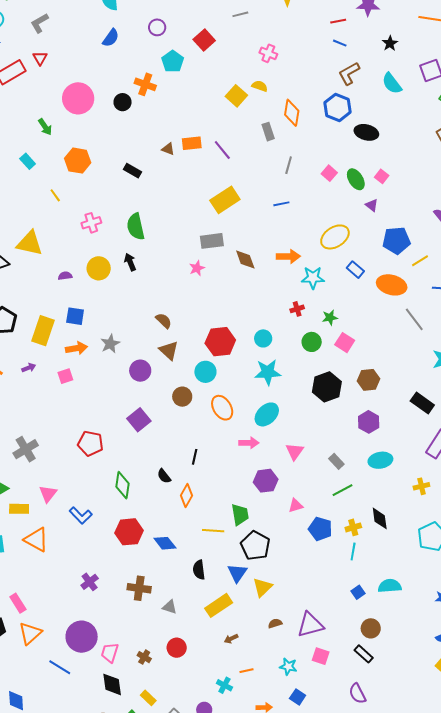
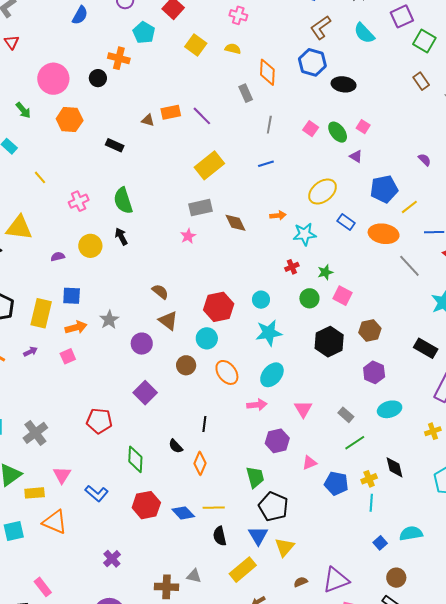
yellow square: (236, 96) -> (196, 45), moved
orange hexagon: (78, 161) -> (70, 120), moved
orange arrow: (288, 256) -> (278, 215), size x0.7
yellow line: (213, 531) -> (214, 508), moved
brown cross: (139, 588) -> (167, 587), moved

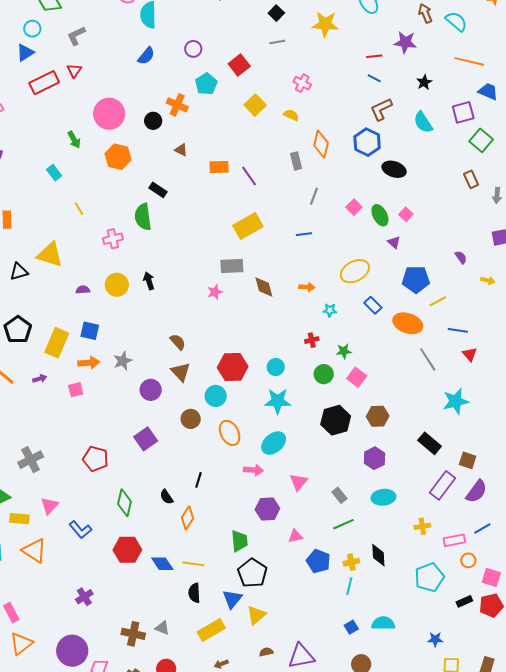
brown triangle: (148, 120) -> (181, 150), moved
green semicircle: (123, 201) -> (143, 217), moved
cyan star: (305, 234) -> (330, 310), size x0.6

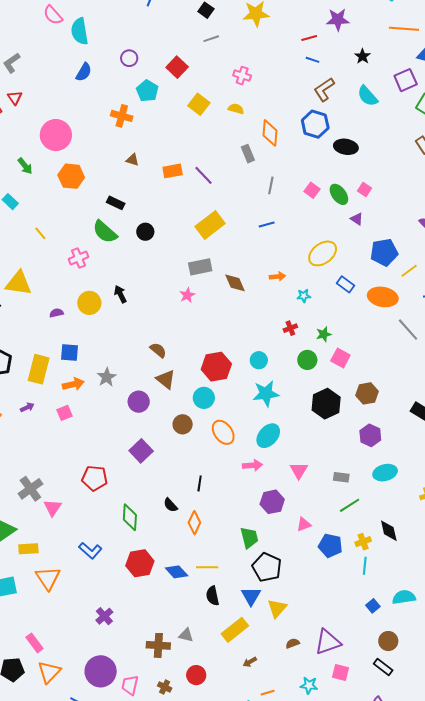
black circle: (153, 121) -> (145, 232), moved
green semicircle: (143, 217) -> (105, 232), turned -32
gray rectangle: (339, 495) -> (341, 477), turned -35
pink triangle: (49, 506) -> (53, 508), moved
orange triangle: (34, 551) -> (48, 578), turned 32

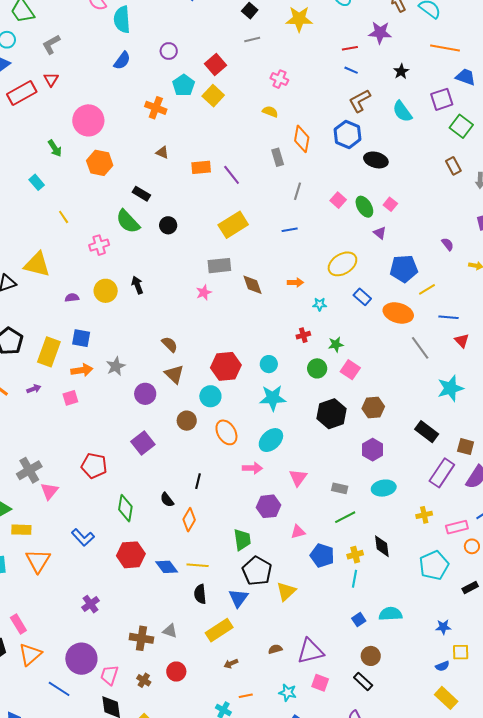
yellow square: (199, 104) -> (213, 96), moved
yellow triangle: (277, 608) -> (286, 591), moved

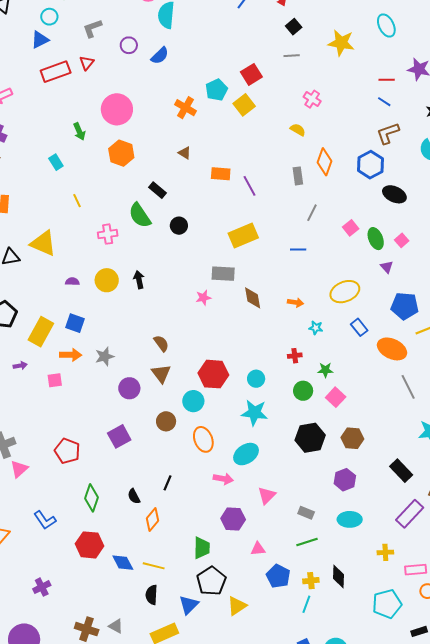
purple circle: (169, 51) -> (129, 45), moved

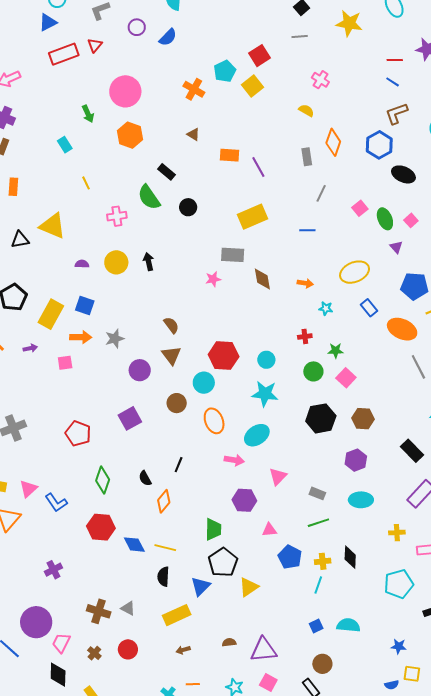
pink triangle: (19, 469) -> (28, 489), moved

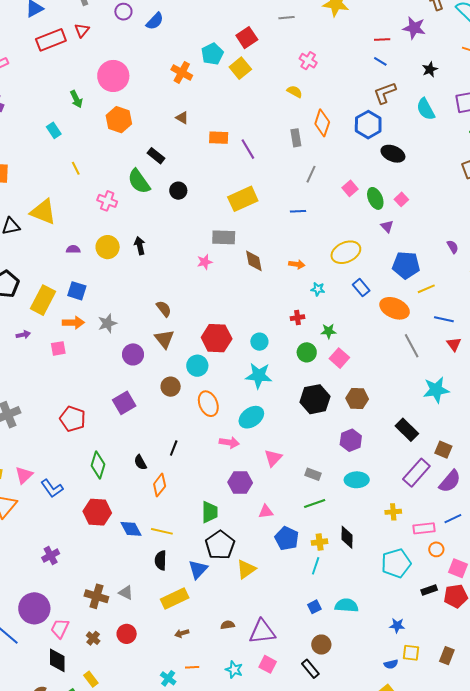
pink cross: (117, 216) -> (107, 201), turned 30

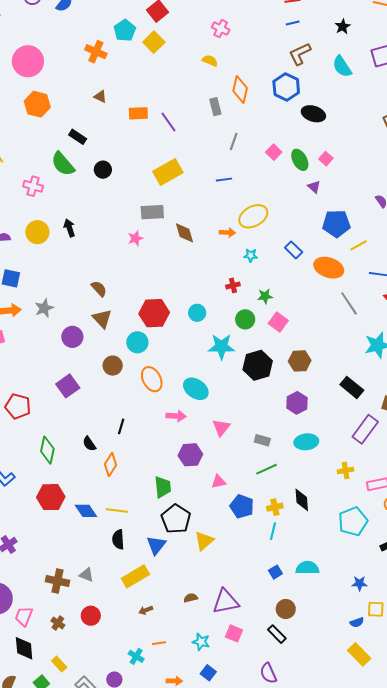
blue line: (380, 61) -> (293, 23), turned -40
yellow ellipse: (346, 252) -> (253, 216), moved
cyan star: (259, 376) -> (221, 347), moved
cyan ellipse: (251, 417) -> (196, 389), turned 75

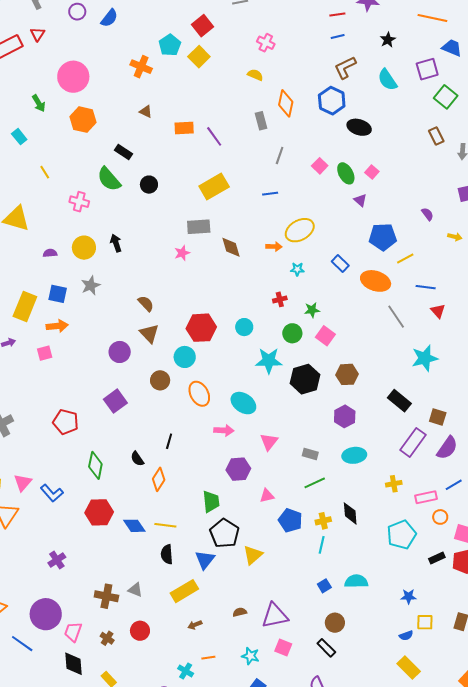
gray star: (44, 308) -> (91, 285), moved

